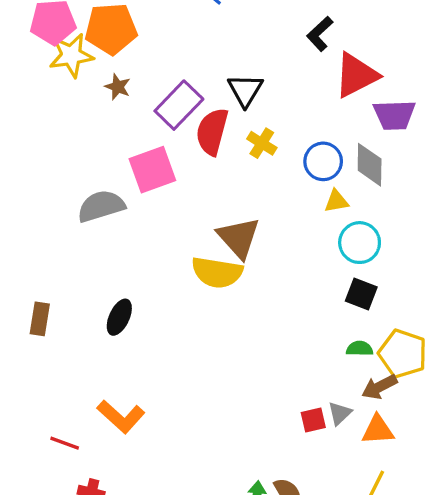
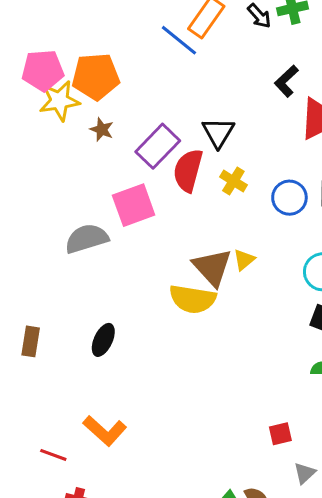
yellow triangle: (336, 201) -> (244, 260), moved, turned -30
gray triangle: (340, 413) -> (305, 473), moved

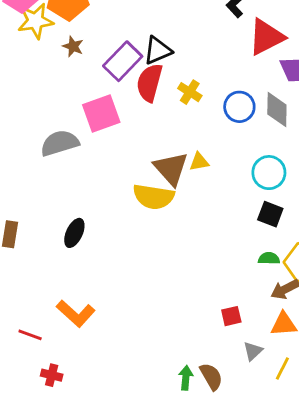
black triangle: (218, 133) -> (158, 50), moved, turned 36
yellow triangle: (244, 260) -> (199, 162), turned 30

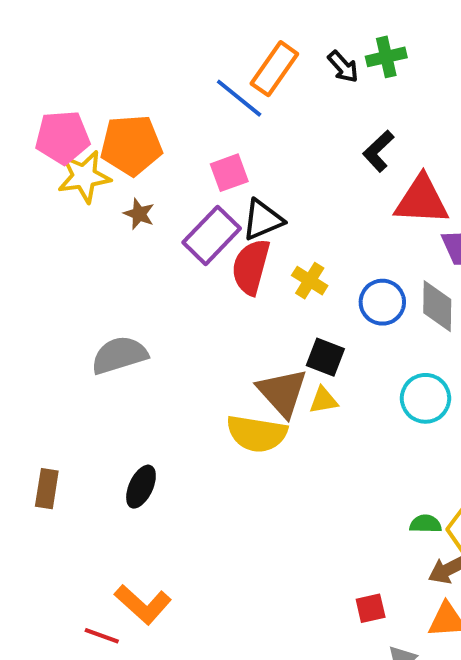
red triangle: (266, 37) -> (422, 200), turned 30
pink square: (101, 114) -> (229, 173), moved, size x0.7
yellow triangle: (199, 162) -> (323, 400), moved
black square: (270, 214) -> (325, 357), moved
red line: (30, 335) -> (102, 636), moved

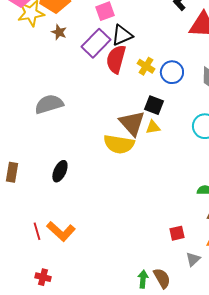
blue circle: (382, 302) -> (172, 72), moved
red line: (102, 636) -> (37, 231), moved, turned 54

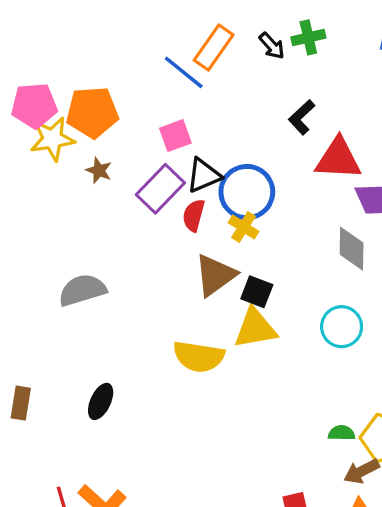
red semicircle: (116, 59) -> (194, 215), size x0.7
blue circle: (172, 72) -> (247, 192), moved, size x1.4
brown triangle: (132, 123) -> (215, 275), moved, turned 36
yellow triangle: (153, 127) -> (255, 328), size x1.8

